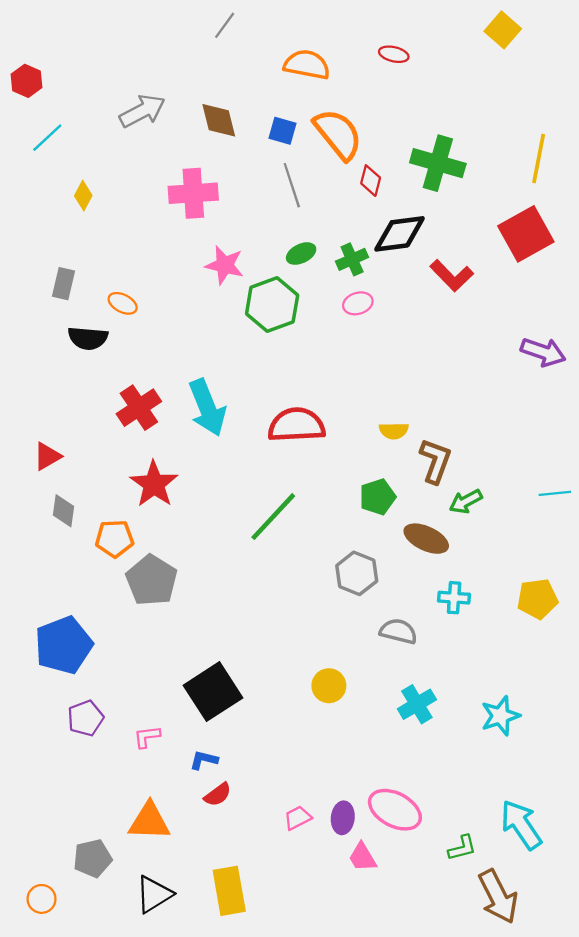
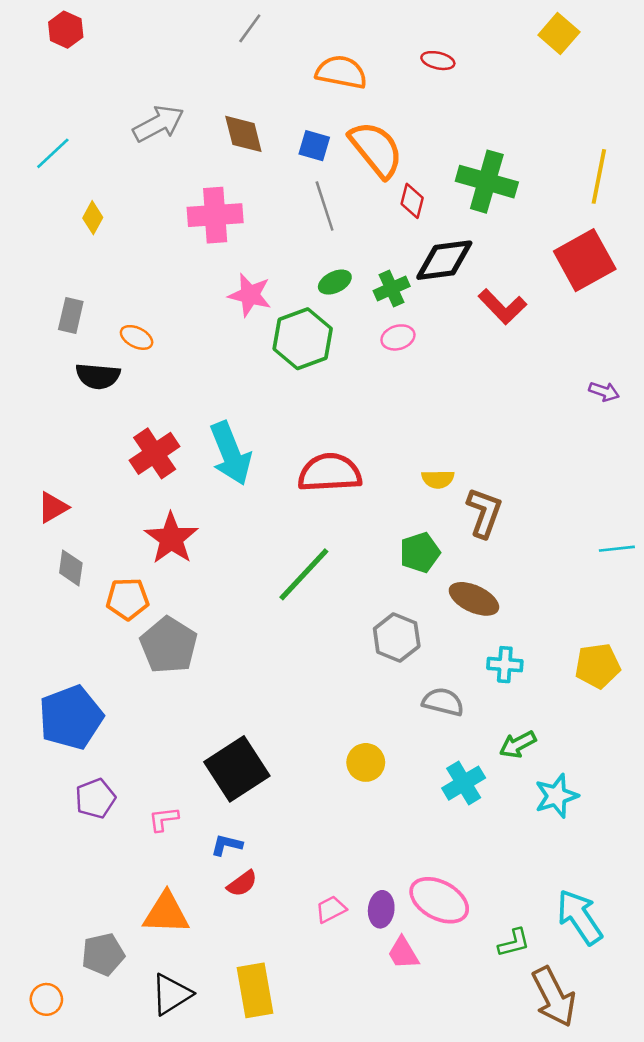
red hexagon: (26, 81) -> (66, 30), moved
purple arrow: (543, 352) -> (604, 392), size x0.6
green arrow: (466, 501) -> (518, 744), moved

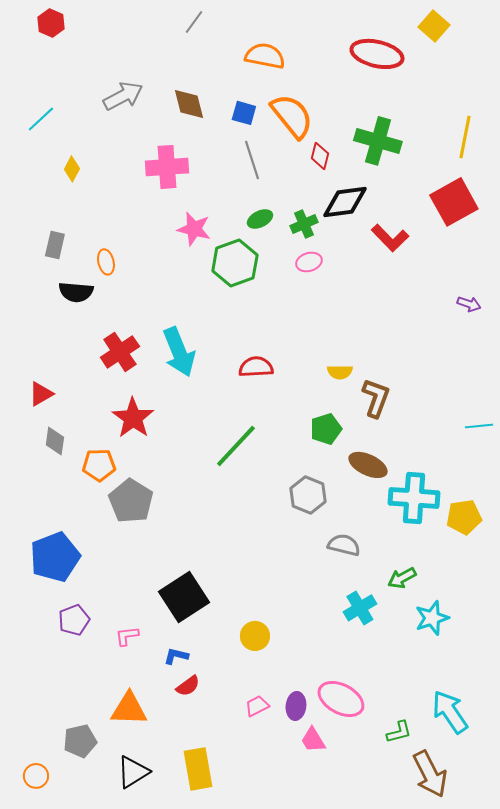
red ellipse: (438, 61) -> (377, 54), moved, size x2.0
orange ellipse: (137, 337) -> (106, 262), turned 50
red semicircle: (330, 473) -> (256, 367), size x0.7
cyan cross: (505, 665) -> (414, 498), moved, size x1.8
yellow circle: (366, 762) -> (255, 636), moved

